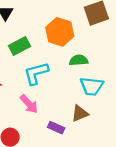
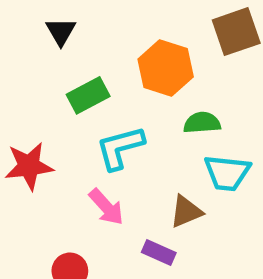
brown triangle: (80, 113) -> (186, 212), moved

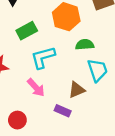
cyan trapezoid: (227, 173) -> (97, 70), turned -115

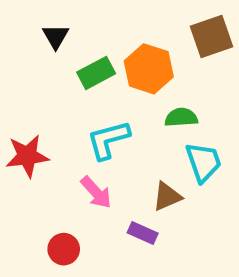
green rectangle: (27, 31) -> (96, 73), moved

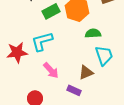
cyan L-shape: (108, 140) -> (42, 41), moved

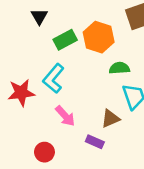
cyan L-shape: (42, 41) -> (53, 78), turned -35

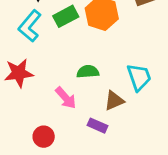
green semicircle: (119, 68) -> (88, 72), moved
cyan L-shape: (53, 78) -> (30, 26), moved

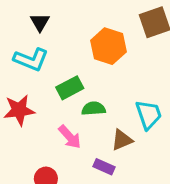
green rectangle: (66, 16) -> (70, 88), moved
cyan L-shape: (30, 26) -> (31, 59), turned -108

